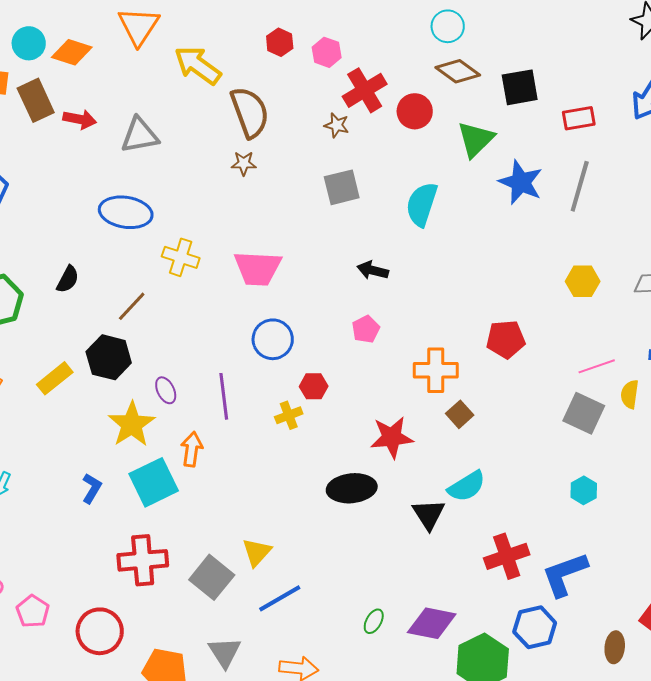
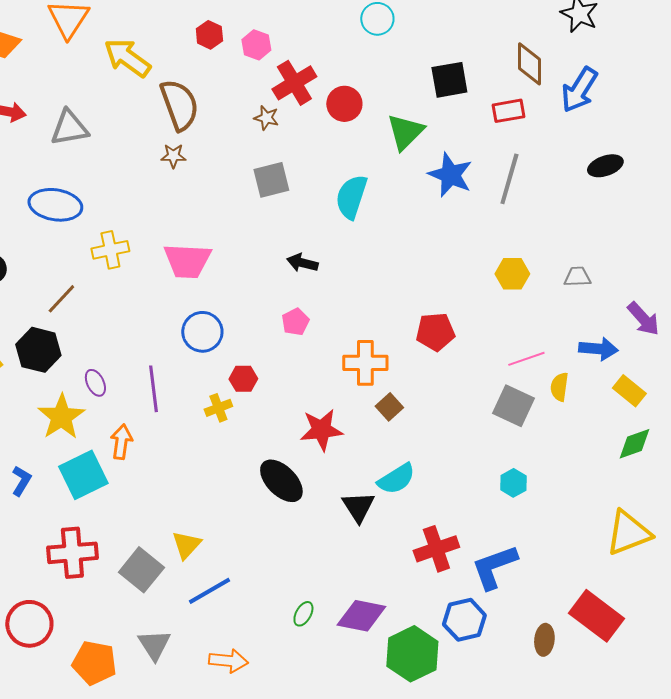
brown diamond: (458, 71) -> (529, 64), moved, turned 54
yellow cross: (181, 257) -> (110, 250), turned -30
black ellipse: (352, 488) -> (281, 481), turned 51

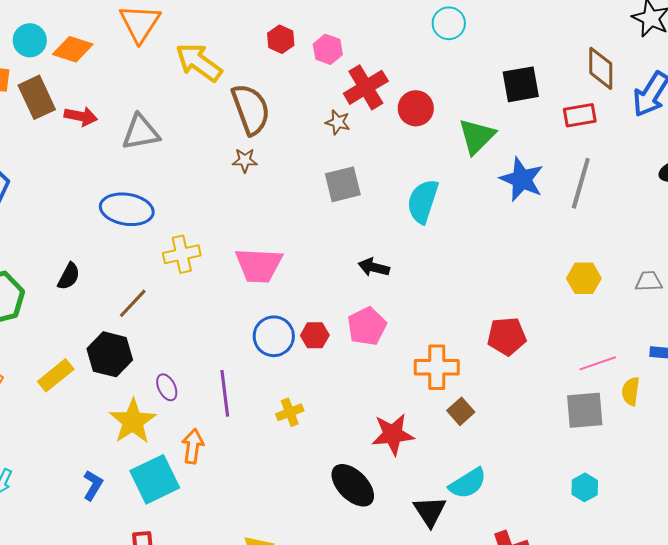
pink pentagon: (295, 322) -> (367, 326), size x1.4
red hexagon: (243, 379) -> (315, 335), moved
gray square: (513, 406) -> (585, 410), turned -30

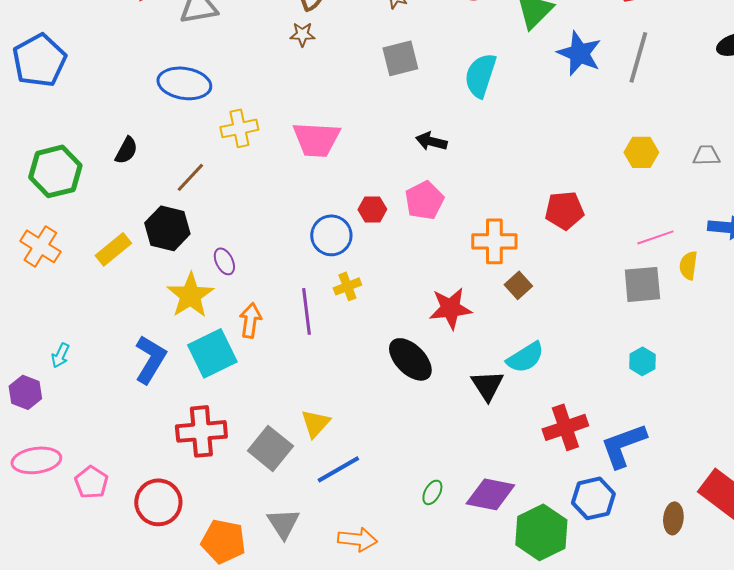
blue circle: (274, 336) -> (331, 235), moved
purple line: (225, 393) -> (306, 311), moved
blue L-shape: (93, 485) -> (150, 359), size x1.6

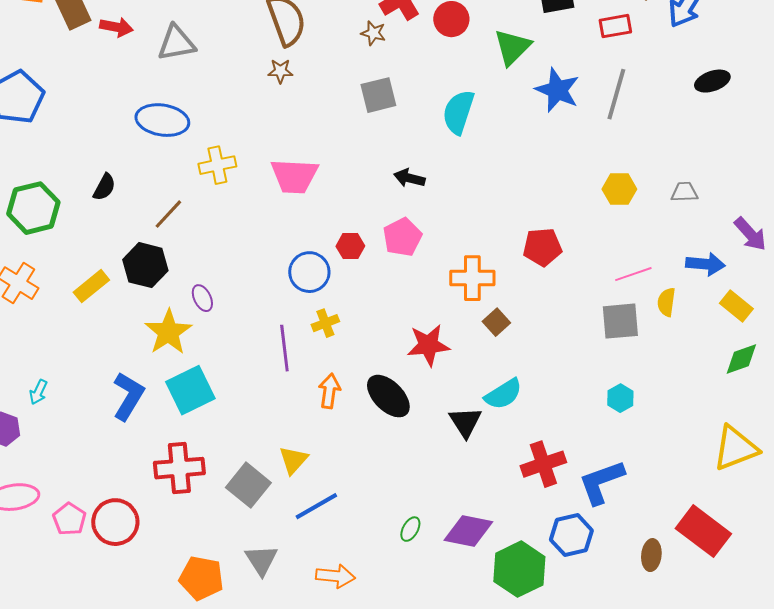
orange arrow: (250, 320) -> (329, 391), moved
red circle: (158, 502) -> (115, 522), moved

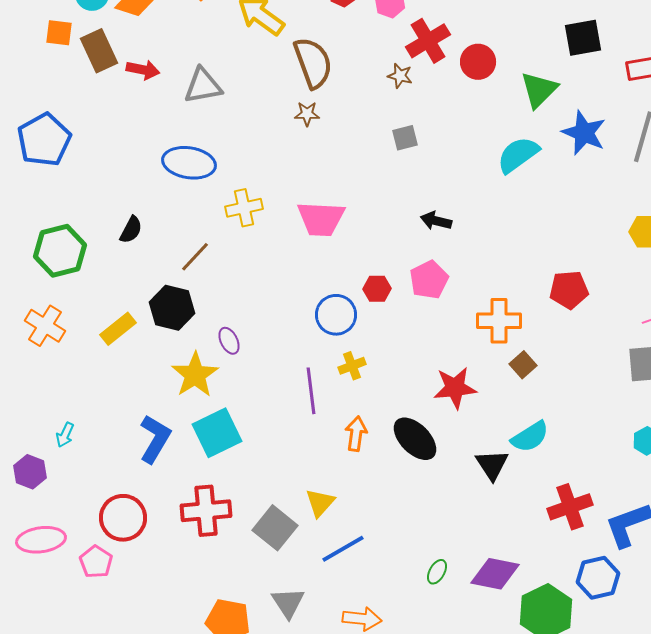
gray square: (378, 95) -> (405, 138), size x0.7
cyan semicircle: (458, 112) -> (518, 155), moved, turned 36
red circle: (115, 522) -> (123, 518), moved

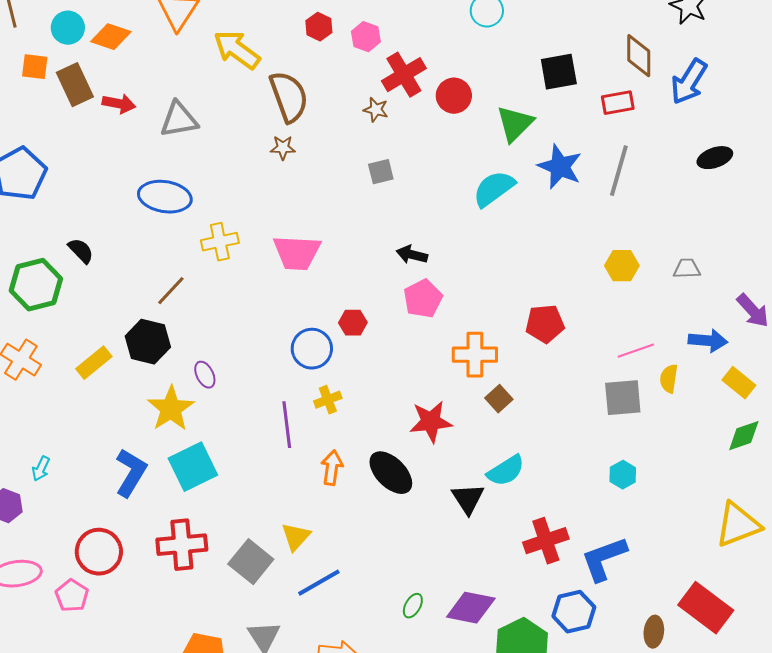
black semicircle: (131, 230) -> (81, 251), moved, turned -72
pink pentagon: (429, 280) -> (423, 299), moved

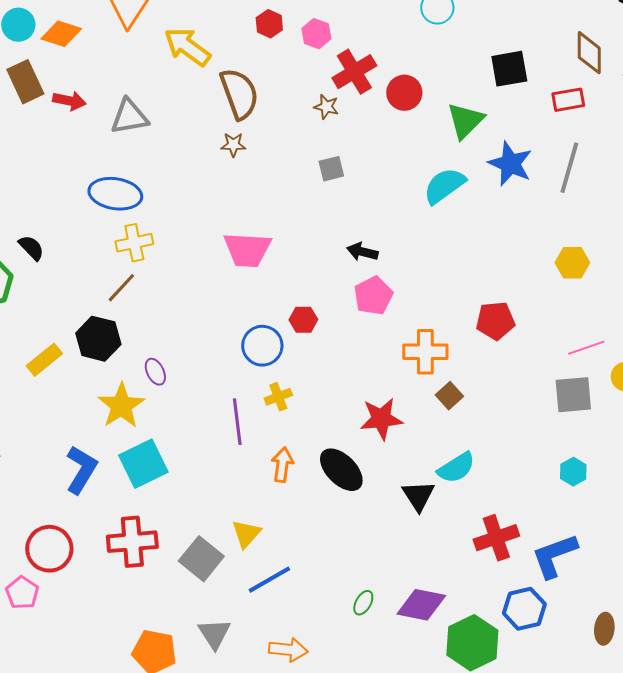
yellow cross: (220, 242) -> (134, 243), moved

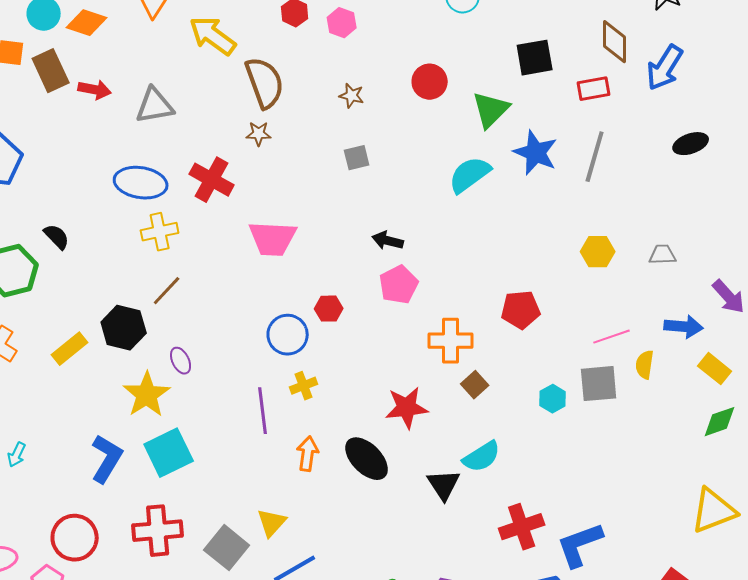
red cross: (354, 72) -> (212, 180), moved, turned -30
brown line: (121, 288) -> (167, 291), moved
cyan hexagon: (573, 472) -> (553, 399), moved

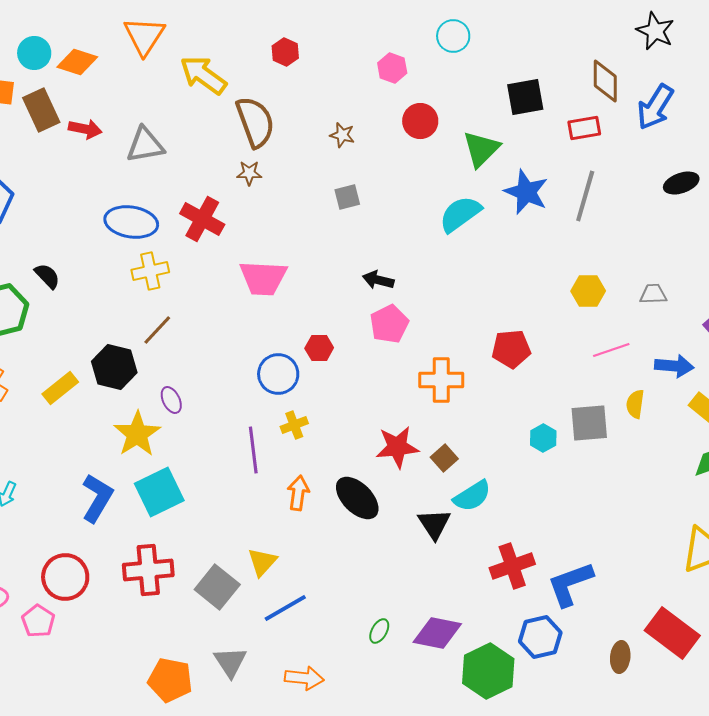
pink hexagon: (342, 23) -> (392, 68), moved
pink line: (612, 337) -> (611, 350), moved
brown square: (475, 385) -> (444, 458), moved

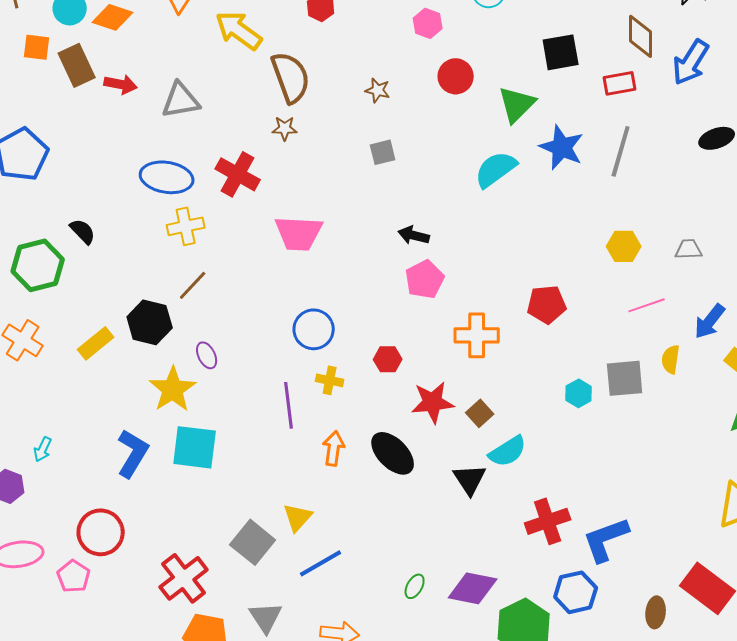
red hexagon: (319, 348) -> (388, 359), moved
blue arrow: (674, 366) -> (710, 321), turned 123
yellow cross: (294, 425) -> (330, 380), turned 32
cyan square: (159, 492) -> (195, 447), turned 33
red cross: (148, 570) -> (184, 578), moved, turned -33

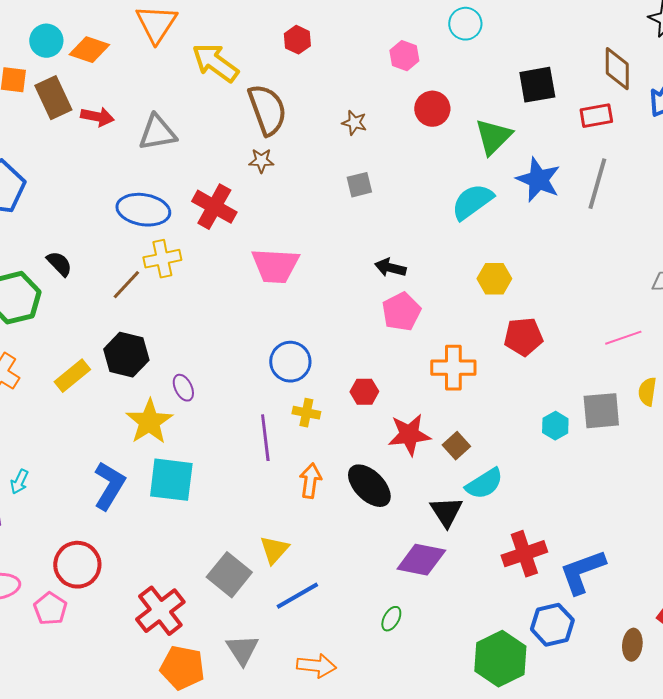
yellow hexagon: (624, 246) -> (494, 279), moved
brown line: (193, 285) -> (126, 285), moved
purple diamond: (473, 588) -> (421, 560), moved

